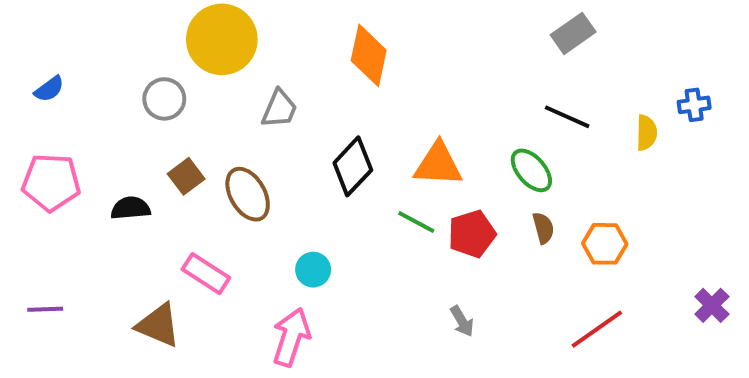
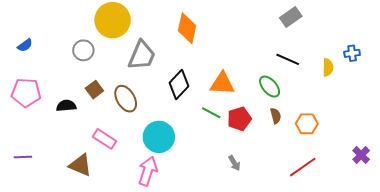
gray trapezoid: (279, 109) -> (142, 55), size x1.5
cyan circle: (313, 270) -> (159, 137), size x1.8

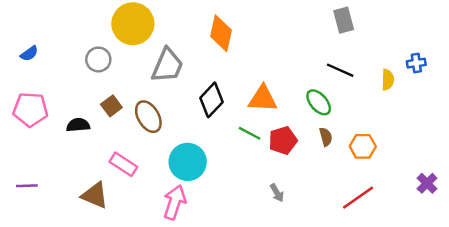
gray rectangle: (291, 17) -> (344, 20), turned -70

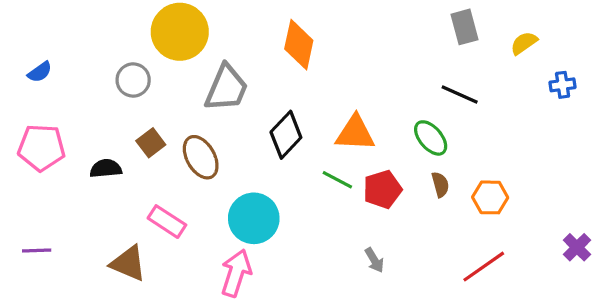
yellow semicircle: (388, 80) -> (524, 43), moved, turned -126

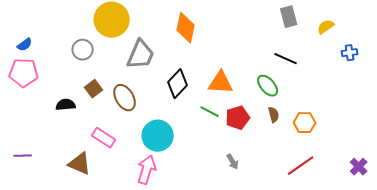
pink pentagon: (41, 148) -> (24, 73), moved
purple cross: (577, 247) -> (359, 167), moved

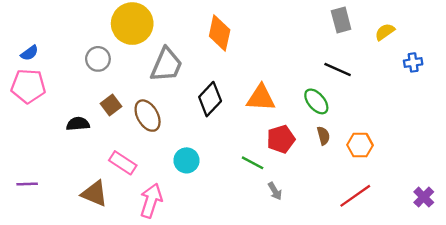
green line: (210, 112) -> (253, 163), moved
cyan circle: (158, 136) -> (186, 160), size x0.7
pink arrow: (147, 170) -> (151, 201), moved

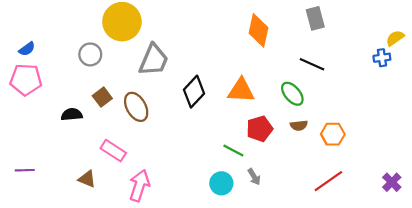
yellow semicircle: (385, 32) -> (395, 38), moved
orange diamond: (220, 33) -> (258, 30), moved
brown semicircle: (323, 136) -> (299, 125), turned 98
cyan circle: (186, 160) -> (221, 183), moved
brown triangle: (94, 193) -> (87, 179), size x0.7

